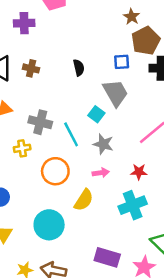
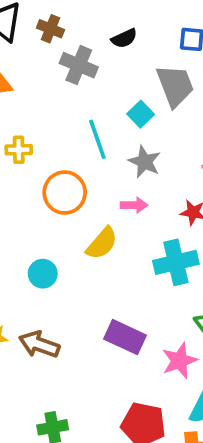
black semicircle: (79, 68) -> (124, 38), turned 70
gray cross: (40, 122) -> (79, 65), moved
cyan circle: (49, 225) -> (43, 274), size x0.6

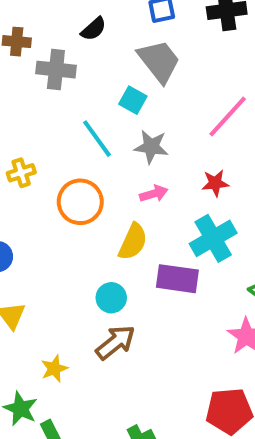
cyan circle: (43, 274) -> (111, 298), moved
purple rectangle: (125, 337) -> (177, 279), moved
brown arrow: (39, 344) -> (115, 342), moved, turned 138

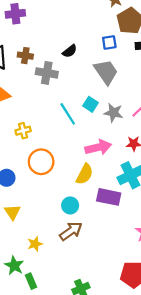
cyan square: (133, 100) -> (90, 104), moved
gray star: (151, 147) -> (113, 113), moved
pink arrow: (154, 194) -> (98, 147), size x1.6
orange circle: (80, 202) -> (41, 162), moved

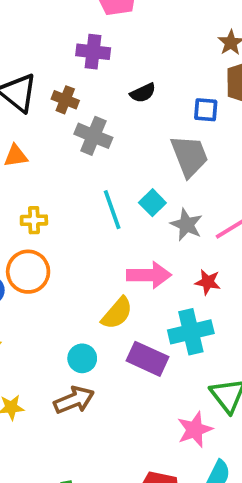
purple cross: (15, 14) -> (93, 52), moved
black semicircle: (70, 51) -> (143, 93), moved
orange circle: (41, 162) -> (28, 272), moved

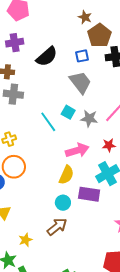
black semicircle: (143, 93) -> (47, 57), size x1.6
gray cross: (93, 136) -> (13, 94), moved
cyan circle: (82, 358) -> (63, 203), moved

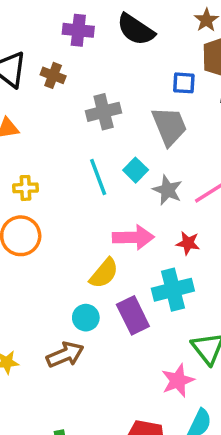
black semicircle: (47, 57) -> (136, 29), moved, turned 60
gray cross: (13, 94) -> (104, 112), moved, turned -36
purple rectangle: (89, 194) -> (133, 315), turned 40

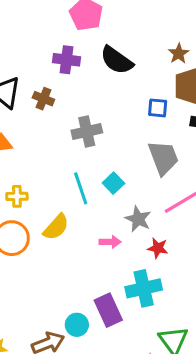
gray trapezoid: (169, 126) -> (163, 158), moved
gray star: (167, 190) -> (138, 219), moved
pink arrow: (133, 237) -> (110, 242), size x0.6
yellow semicircle: (104, 273) -> (56, 227), moved
cyan circle: (86, 318) -> (77, 325), moved

